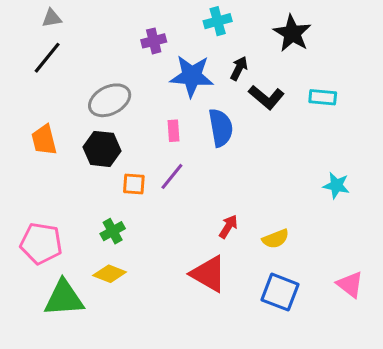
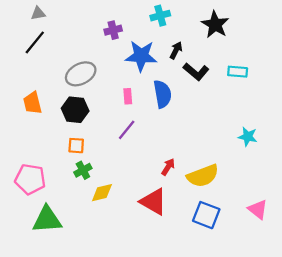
orange square: (134, 184) -> (76, 146), moved
yellow semicircle: (275, 239) -> (203, 176), size x1.6
yellow diamond: (110, 274) -> (102, 193), moved, turned -35

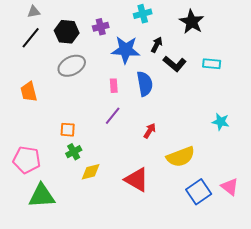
black hexagon: (75, 110) -> (67, 32), moved
red arrow: (168, 167) -> (150, 131), moved
blue square: (206, 215) -> (199, 192), moved, turned 35

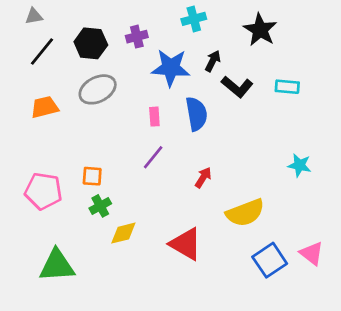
gray triangle: (34, 12) -> (34, 16), moved
orange trapezoid: (29, 92) -> (45, 107), moved, turned 90
pink pentagon: (27, 160) -> (43, 191), moved

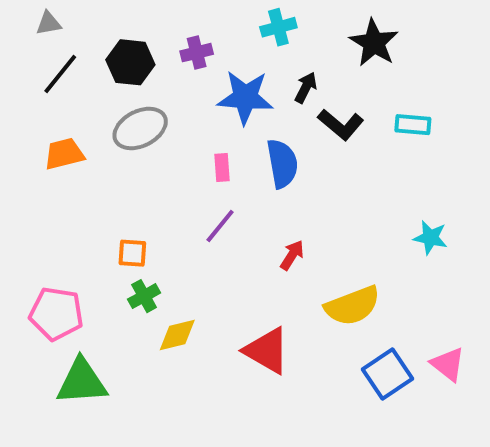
pink pentagon: (43, 191) -> (56, 314), moved

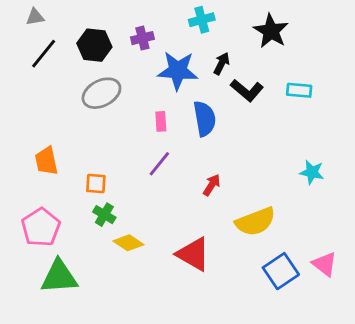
orange trapezoid: (64, 154) -> (46, 161), moved, turned -88
green cross: (144, 296) -> (104, 215), turned -30
pink pentagon: (56, 314) -> (41, 227), turned 30
yellow diamond: (177, 335) -> (128, 243), turned 48

